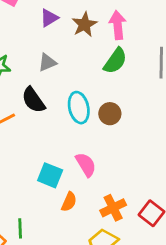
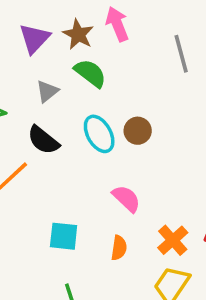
purple triangle: (49, 18) -> (34, 38), size x1.4
green semicircle: (115, 61) -> (90, 73), moved, turned -72
cyan square: (50, 175) -> (64, 236), moved

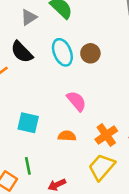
orange semicircle: (119, 248) -> (67, 136), turned -102

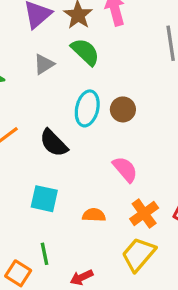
black semicircle: (22, 52) -> (54, 143), moved
cyan ellipse: (62, 52) -> (87, 108), turned 36
pink semicircle: (76, 101) -> (125, 169), moved

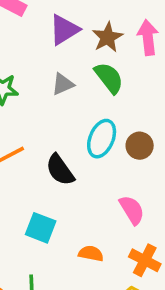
orange cross: (144, 213) -> (145, 260), turned -36

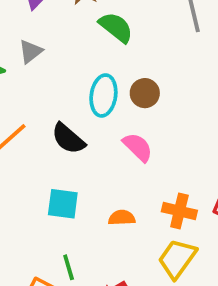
green semicircle: (109, 78) -> (116, 27), moved
gray triangle: (63, 84) -> (31, 51), moved
pink semicircle: (132, 210) -> (138, 147), moved

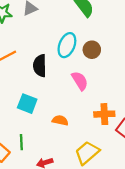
black semicircle: (68, 139) -> (40, 66), turned 35
orange cross: (179, 211) -> (104, 114), moved, turned -30

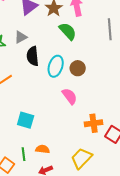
black semicircle: (40, 66) -> (33, 56), moved
orange semicircle: (60, 120) -> (43, 149), moved

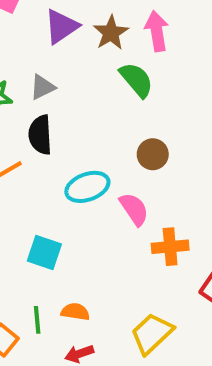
black semicircle: (33, 56) -> (40, 135), moved
cyan ellipse: (56, 66) -> (87, 187), moved, turned 50
orange cross: (94, 123) -> (170, 247), moved

